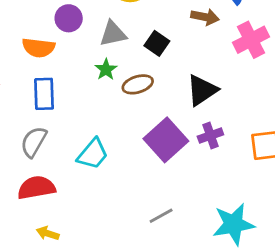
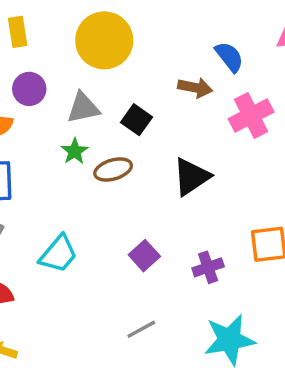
purple cross: (210, 135) -> (208, 267), moved
purple square: (166, 140) -> (144, 256), moved, size x0.6

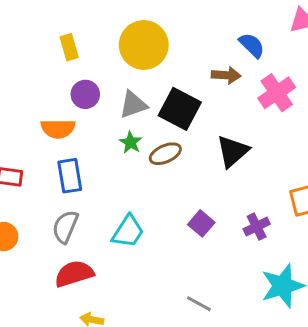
black square: (137, 120) -> (180, 109), size x1.6
gray line: (141, 329) -> (199, 304), moved, turned 65

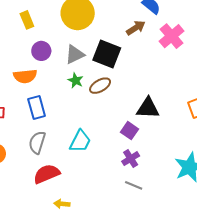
brown arrow: (226, 75) -> (136, 28), turned -30
black triangle: (233, 151) -> (148, 108), moved, turned 50
purple cross: (257, 227) -> (131, 159), moved

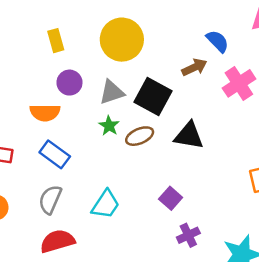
blue rectangle: (37, 107) -> (55, 154), turned -45
black triangle: (148, 108) -> (189, 136), moved
purple cross: (131, 159) -> (188, 235), moved

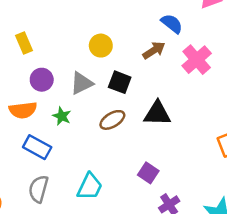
yellow circle: (122, 40) -> (101, 46), moved, size x0.6
black square: (153, 97) -> (120, 82), size x0.7
green star: (109, 126) -> (62, 116), moved

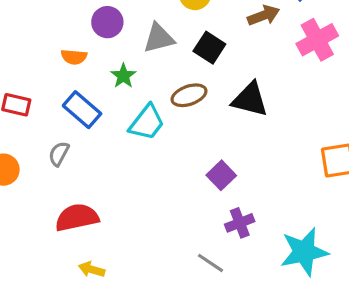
orange semicircle: (23, 110) -> (74, 57), size x0.7
cyan trapezoid: (90, 187) -> (147, 122), moved
gray semicircle: (38, 189) -> (59, 154), moved, size x0.7

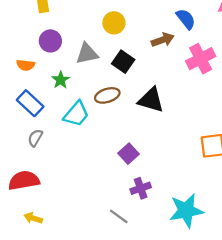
gray semicircle: (59, 154) -> (35, 138), moved

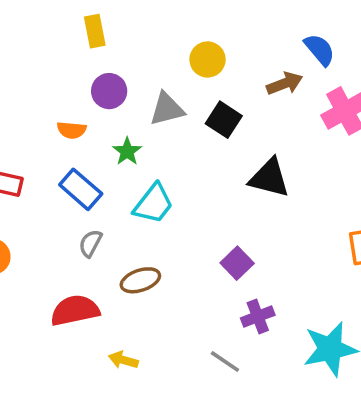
brown ellipse: (107, 95) -> (140, 280), moved
yellow arrow: (33, 218) -> (123, 360), moved

